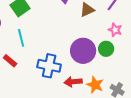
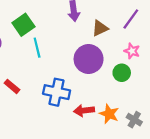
cyan line: (21, 38) -> (37, 48), moved
purple circle: (83, 51) -> (89, 59), moved

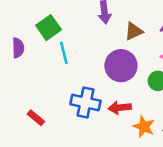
red rectangle: (12, 86) -> (36, 118), moved
red arrow: (84, 110) -> (120, 108), moved

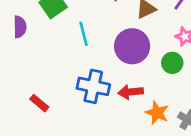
cyan line: (64, 53) -> (84, 34), moved

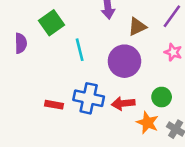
green circle: (172, 63) -> (162, 97), moved
red rectangle: (39, 103) -> (54, 105), moved, turned -30

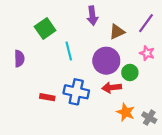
purple semicircle: (21, 43) -> (19, 59), moved
green circle: (162, 97) -> (130, 73), moved
red arrow: (123, 103) -> (112, 88), moved

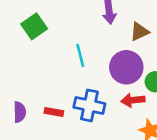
green square: (45, 28) -> (34, 26), moved
purple semicircle: (19, 59) -> (20, 112), moved

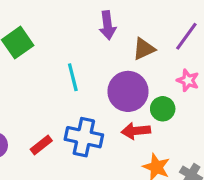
red rectangle: (54, 112) -> (41, 145), turned -48

